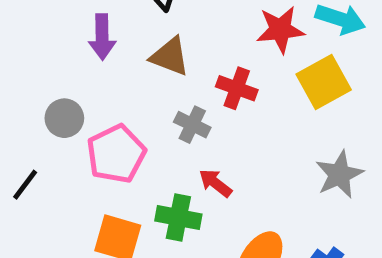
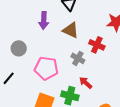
gray circle: (64, 118) -> (19, 48), moved
pink pentagon: (116, 154) -> (46, 68), turned 30

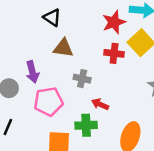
purple arrow: (44, 21) -> (32, 72), moved
red cross: (97, 45) -> (114, 53), moved

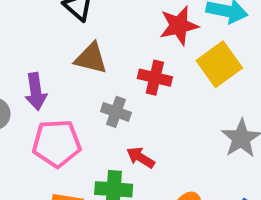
red cross: (114, 53) -> (155, 78), moved

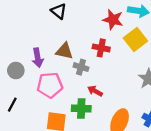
red star: (179, 26) -> (113, 20), turned 30
brown triangle: (91, 58) -> (64, 51), moved

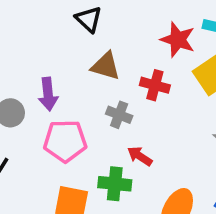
brown triangle: (64, 51) -> (106, 66), moved

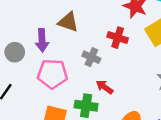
brown triangle: (106, 66) -> (68, 22), moved

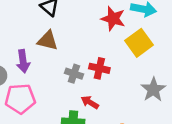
red cross: (118, 38) -> (99, 68), moved
pink pentagon: (52, 74) -> (20, 99), moved

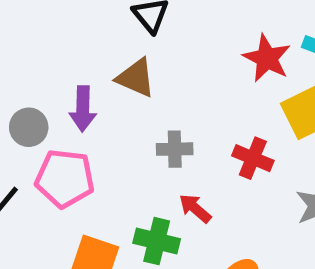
red cross: (99, 68) -> (253, 158), moved
gray cross: (74, 74) -> (175, 149), turned -30

